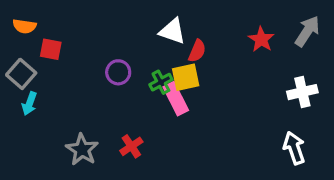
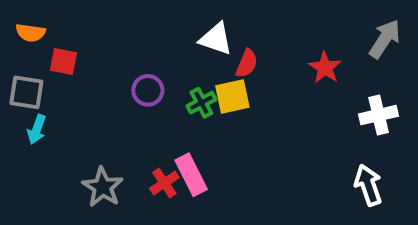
red star: (261, 39) -> (325, 68), moved
gray square: (21, 74) -> (26, 92), turned -32
pink rectangle: (176, 99) -> (191, 175), moved

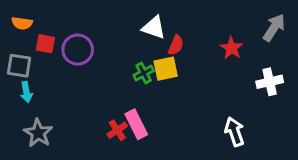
purple circle: (148, 90) -> (78, 50), moved, size x1.4
cyan arrow: (37, 129) -> (26, 92), turned -30
white arrow: (368, 185) -> (234, 132), moved
gray star: (103, 187) -> (38, 133), moved

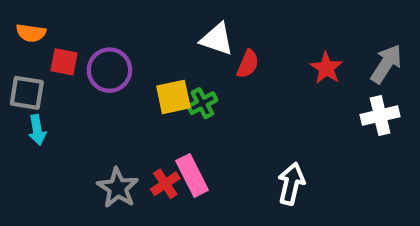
gray arrow: (274, 28) -> (386, 64), moved
yellow square: (166, 69) -> (173, 97), moved
white arrow: (234, 132) -> (291, 184), moved, turned 32
gray star: (38, 133) -> (118, 188), moved

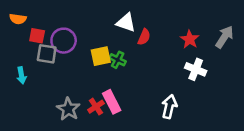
gray square: (27, 93) -> (47, 54), moved
green cross: (202, 103) -> (118, 60), turned -35
white cross: (380, 116) -> (196, 69), moved, turned 35

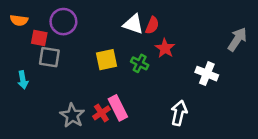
red semicircle: (144, 37) -> (152, 25), moved
red star: (190, 39) -> (165, 48), moved
purple circle: (64, 41) -> (63, 22), moved
green cross: (118, 60) -> (140, 63), moved

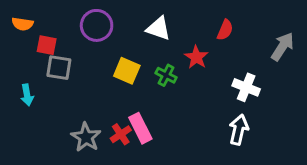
purple circle: (63, 22) -> (97, 25), moved
red semicircle: (152, 25) -> (225, 30), moved
yellow square: (107, 60) -> (127, 71), turned 35
white arrow: (179, 113) -> (239, 130), moved

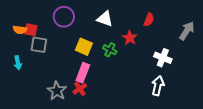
orange semicircle: (22, 24) -> (20, 30), moved
pink rectangle: (140, 128) -> (83, 73), moved, turned 48

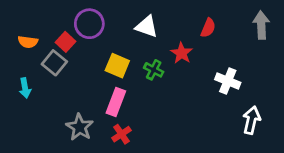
red square: (31, 30) -> (66, 42), moved, turned 32
gray arrow: (187, 31) -> (261, 25), moved, turned -36
gray square: (39, 45) -> (54, 63), turned 30
white arrow: (158, 86) -> (251, 120), moved
red cross: (80, 89) -> (121, 134), moved

